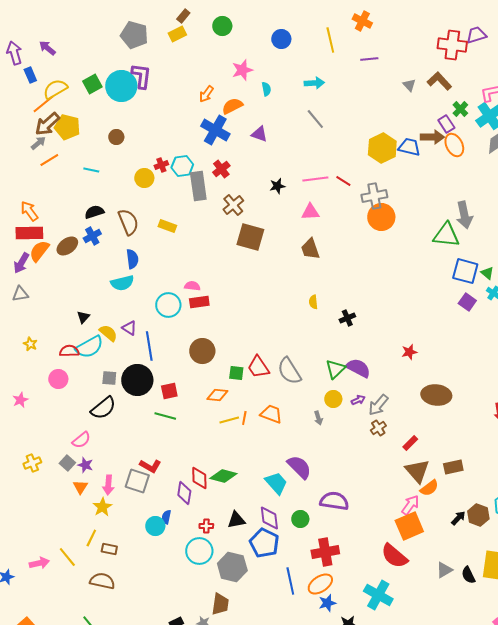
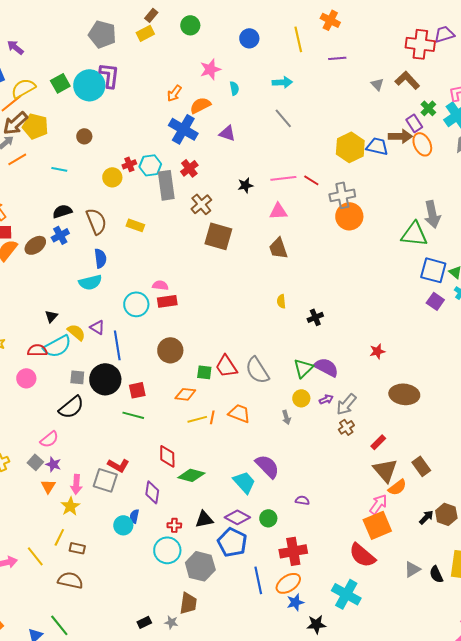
brown rectangle: (453, 467) -> (421, 466), turned 66
red diamond: (199, 478) -> (167, 456), moved
purple semicircle: (334, 501) -> (302, 500), size x0.5
purple diamond: (269, 518) -> (237, 517), turned -55

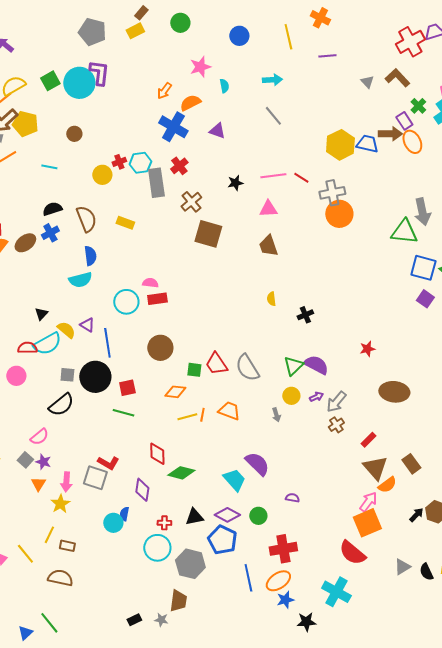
red cross: (420, 44) -> (410, 42), turned -36

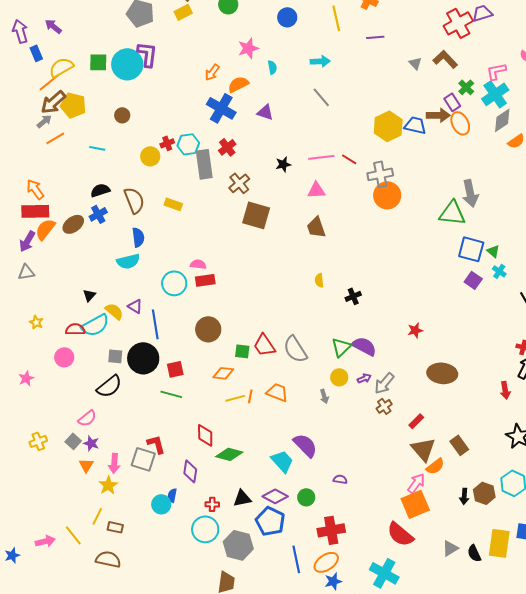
green square: (50, 81) -> (98, 62), turned 30
red L-shape: (108, 463) -> (156, 444), turned -135
black arrow: (416, 515) -> (464, 496), turned 140

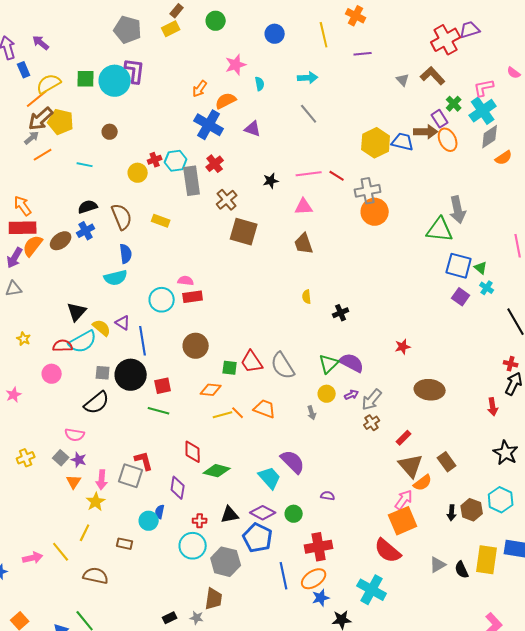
black triangle: (89, 295) -> (77, 312), size x1.5
orange line: (250, 396) -> (238, 413), turned -56
pink semicircle: (87, 418) -> (75, 435), turned 48
brown rectangle: (115, 527) -> (125, 544), moved

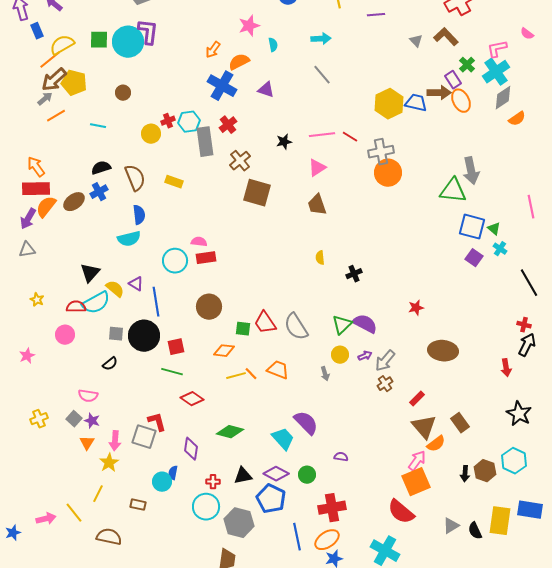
pink triangle: (304, 207) -> (317, 168), turned -30
black semicircle: (97, 403) -> (110, 364), size x0.6
red diamond: (193, 452) -> (192, 399), moved, turned -55

